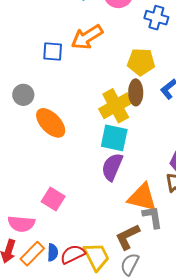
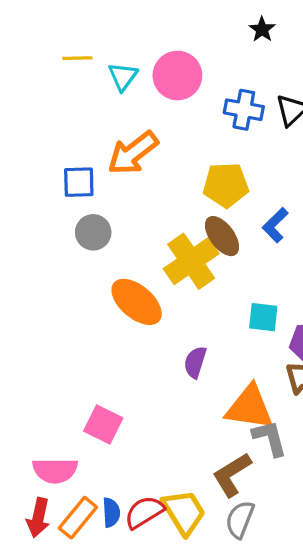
brown ellipse: (136, 92) -> (222, 236), turned -30
gray circle: (23, 95) -> (93, 232), moved
orange ellipse: (51, 123) -> (137, 302), moved
cyan square: (114, 138) -> (263, 317), moved, size x0.7
purple semicircle: (112, 167) -> (195, 362), size x0.7

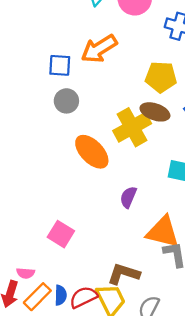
brown ellipse: (222, 236) -> (155, 112), turned -40
pink semicircle: (55, 470) -> (26, 273), moved, size x0.6
brown L-shape: (232, 475) -> (124, 274), moved, turned 44

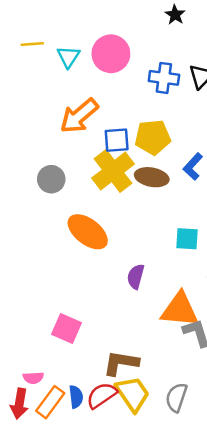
blue square: (60, 65) -> (117, 140), moved
yellow cross: (132, 127) -> (113, 171), moved
brown L-shape: (124, 274) -> (121, 363), moved

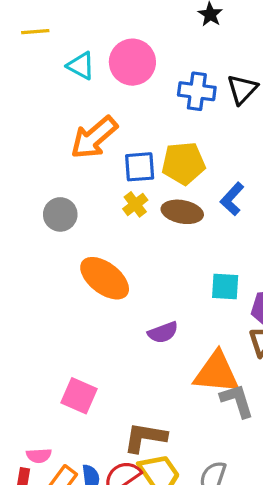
yellow line: (32, 44) -> (35, 32), moved
cyan triangle: (68, 57) -> (81, 66), turned -35
yellow cross: (113, 171) -> (135, 204), size x0.5
purple semicircle: (136, 277) -> (163, 332), turned -125

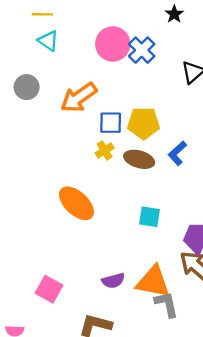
cyan triangle: (81, 66) -> (48, 41), moved
blue cross: (197, 91) -> (142, 50), moved, turned 32
gray circle: (60, 214) -> (27, 87), moved
cyan square: (225, 287) -> (149, 217), moved
purple semicircle: (163, 332) -> (113, 281), moved

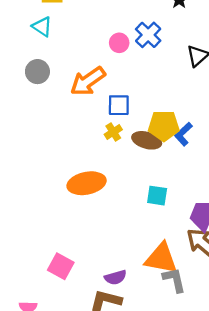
cyan triangle: (48, 41) -> (42, 27), moved
pink circle: (113, 44) -> (119, 43), moved, size x0.6
yellow pentagon: (144, 123) -> (164, 126), moved
orange ellipse: (76, 203) -> (87, 183), turned -54
purple semicircle: (113, 281) -> (115, 277), moved

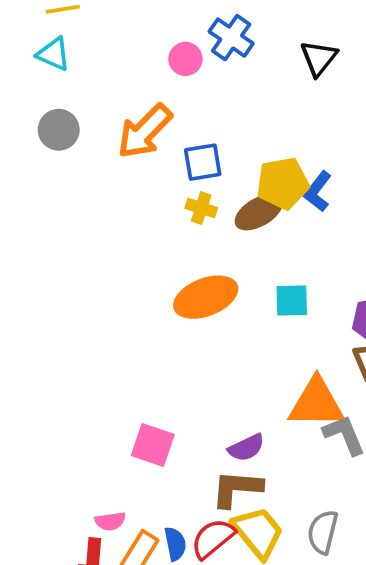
yellow cross: (113, 132) -> (201, 208), turned -30
brown ellipse: (147, 140) -> (259, 212), turned -36
orange ellipse: (87, 183) -> (206, 297), moved

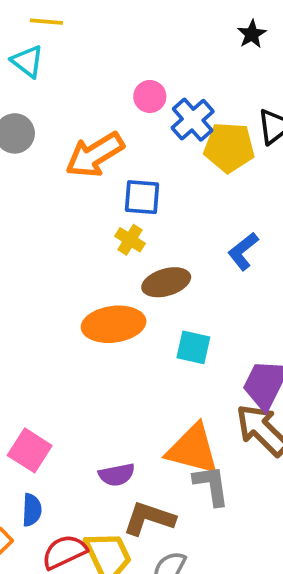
blue cross: (231, 38) -> (193, 120), moved
yellow pentagon: (283, 183) -> (229, 147), moved
brown ellipse: (259, 212) -> (166, 282), moved
brown L-shape: (237, 489) -> (149, 518), moved
blue semicircle: (175, 544) -> (32, 510), moved

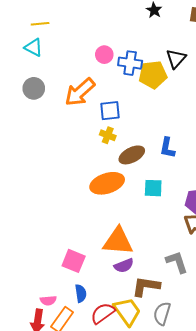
blue cross: (193, 120) -> (130, 63), turned -30
blue L-shape: (243, 251) -> (167, 148), moved, turned -30
orange triangle: (193, 449) -> (118, 241), moved

